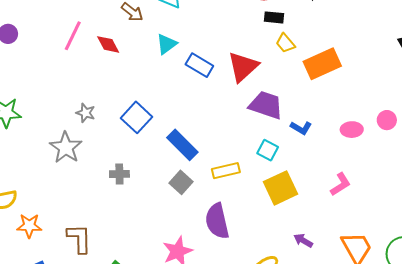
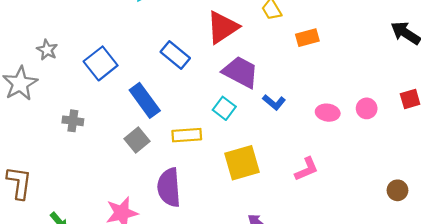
orange rectangle: (322, 64) -> (307, 38), size x0.6
blue rectangle: (199, 65) -> (175, 55), moved
cyan square: (268, 150) -> (224, 108), moved

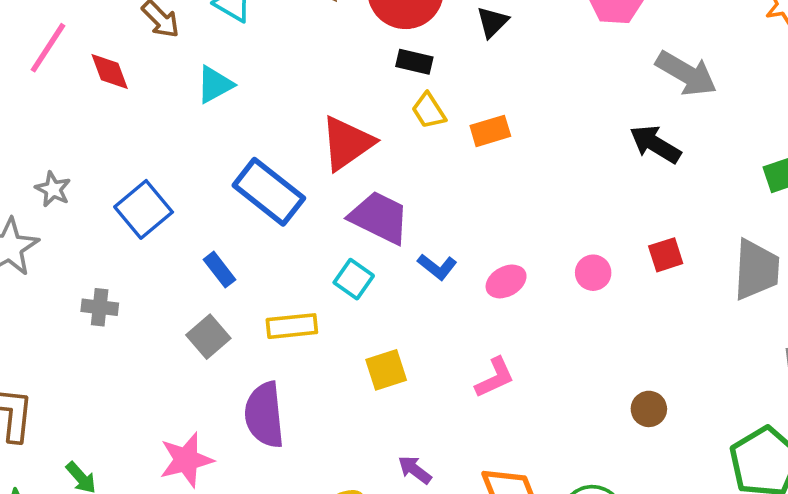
orange rectangle: (307, 38) -> (490, 131), moved
blue rectangle: (175, 55) -> (269, 192), size x1.4
blue rectangle: (145, 100) -> (220, 270), size x0.6
pink ellipse: (328, 113) -> (506, 281), moved, turned -35
yellow square: (242, 163) -> (386, 370), size x0.7

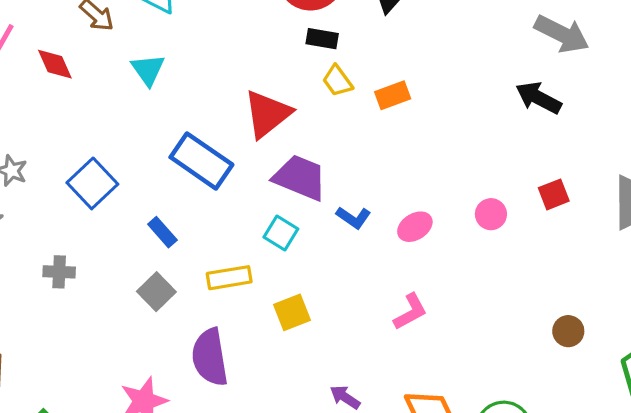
cyan triangle: (215, 85) -> (148, 70), turned -33
yellow square: (386, 370) -> (292, 312), moved
brown circle: (649, 409) -> (568, 331), moved

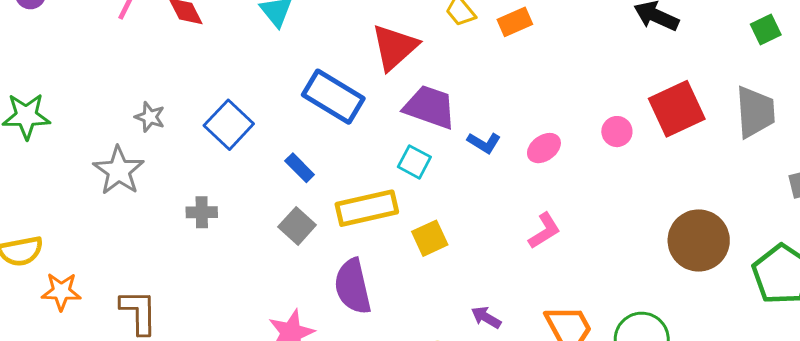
red square: (554, 194) -> (677, 109), size x1.8
yellow rectangle: (229, 278) -> (367, 208), size x1.4
brown circle: (568, 331) -> (699, 240), size x2.0

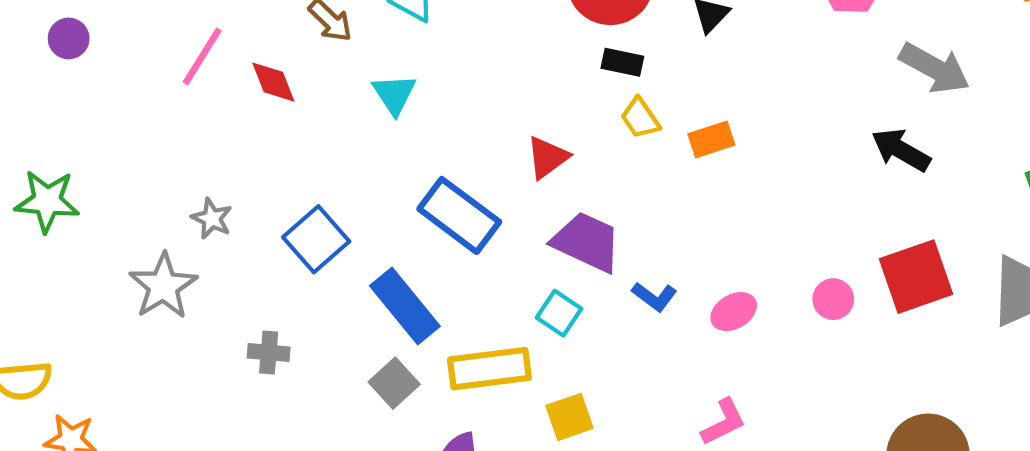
red triangle: (394, 47) -> (547, 157), size x0.7
blue rectangle: (300, 168) -> (405, 306), size x1.8

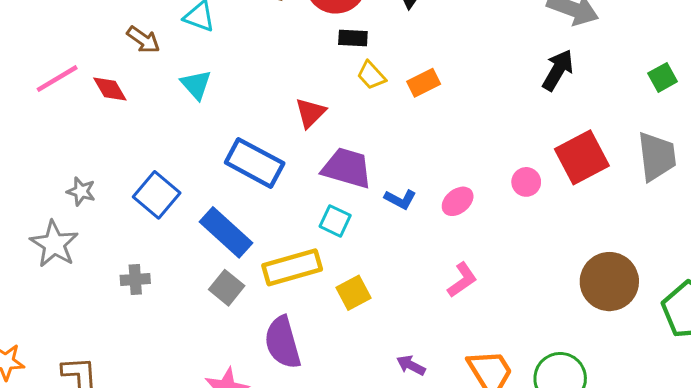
pink line: (202, 56) -> (57, 79), turned 36
black arrow: (901, 150) -> (558, 70), turned 99

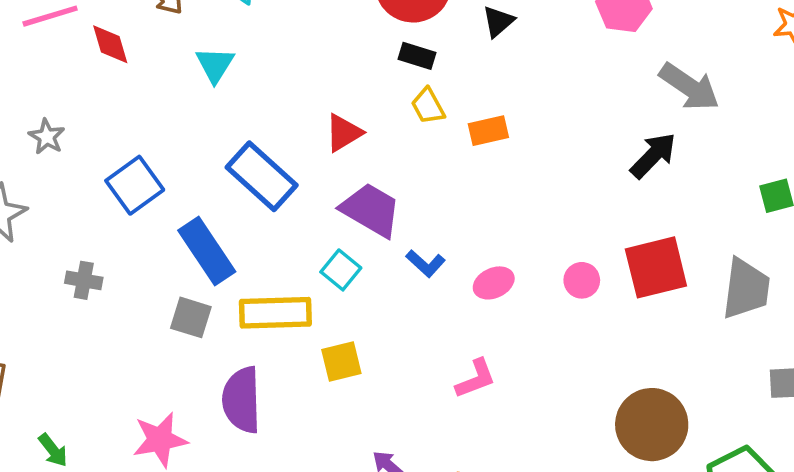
gray star: (81, 191) -> (47, 137), moved
gray square: (227, 288) -> (191, 317), turned -36

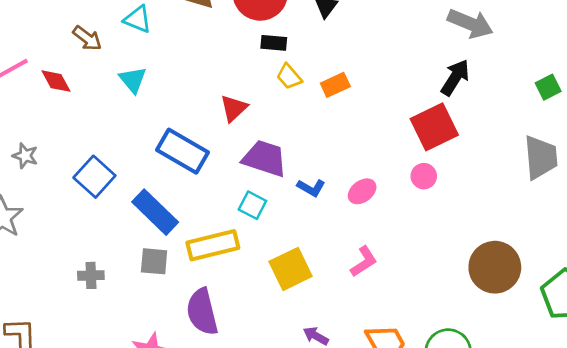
red square: (656, 267) -> (434, 127), moved
gray cross: (84, 280) -> (91, 275), moved
yellow square: (341, 362) -> (291, 269), moved, size x1.4

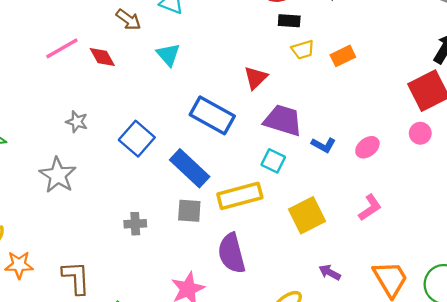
yellow trapezoid: (289, 77) -> (303, 50), turned -65

